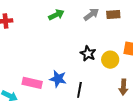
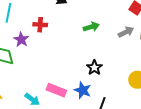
black star: (88, 54) -> (94, 68), moved

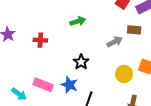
red cross: (40, 25) -> (40, 40), moved
gray arrow: (126, 32) -> (115, 42), moved

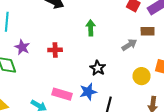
green arrow: (78, 21) -> (91, 28), turned -70
blue star: (69, 85) -> (88, 92), turned -30

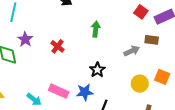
red cross: (55, 50) -> (58, 46), turned 32

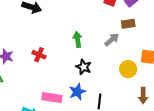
green arrow: (96, 29) -> (78, 39), moved

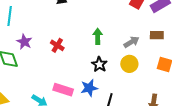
brown rectangle: (128, 24) -> (157, 35), moved
yellow circle: (128, 69) -> (129, 64), moved

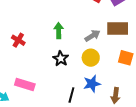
brown rectangle: (157, 35) -> (118, 28), size x1.5
blue star: (89, 88) -> (92, 84), moved

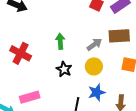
red cross: (18, 40) -> (21, 53), size x1.5
pink rectangle: (25, 84) -> (30, 97), turned -30

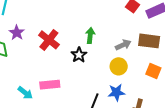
black star: (64, 69) -> (79, 55), moved

